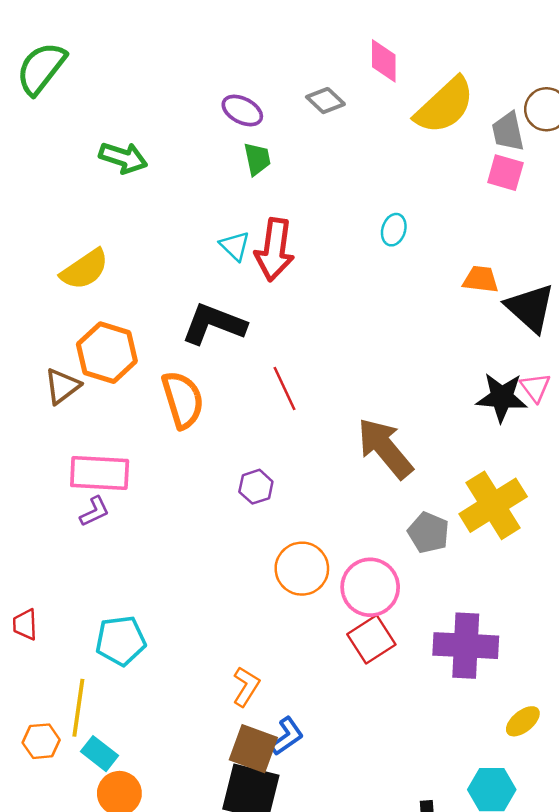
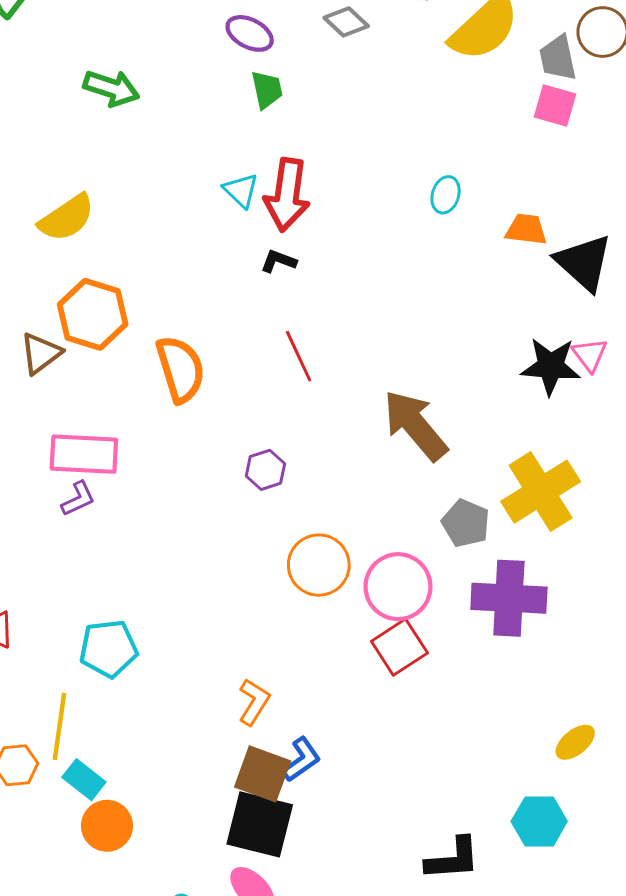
cyan ellipse: (394, 230) -> (446, 195), moved
black L-shape: (214, 324) -> (278, 261), moved, size x0.5
purple cross: (466, 646) -> (509, 598), moved

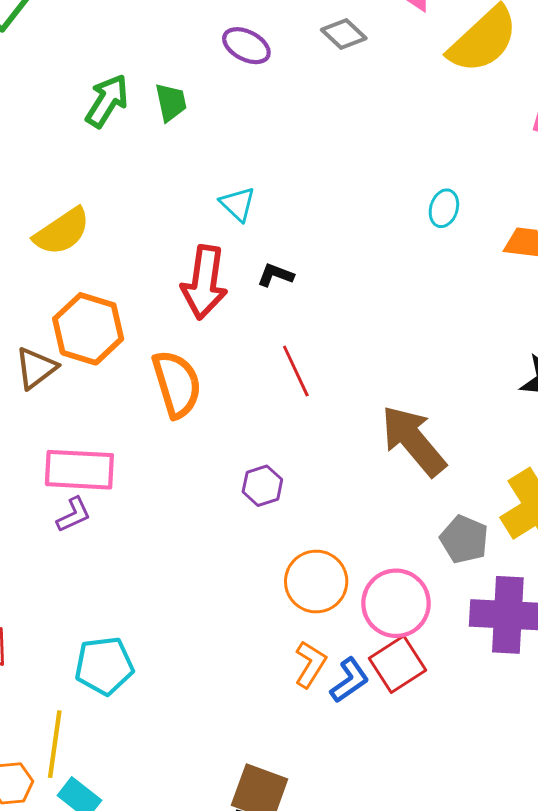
green arrow: (111, 88) -> (107, 101), turned -76
green trapezoid: (267, 90) -> (171, 102), moved
red arrow: (287, 195) -> (204, 282), moved
orange L-shape: (254, 702) -> (310, 664), moved
blue L-shape: (301, 760) -> (350, 680), moved

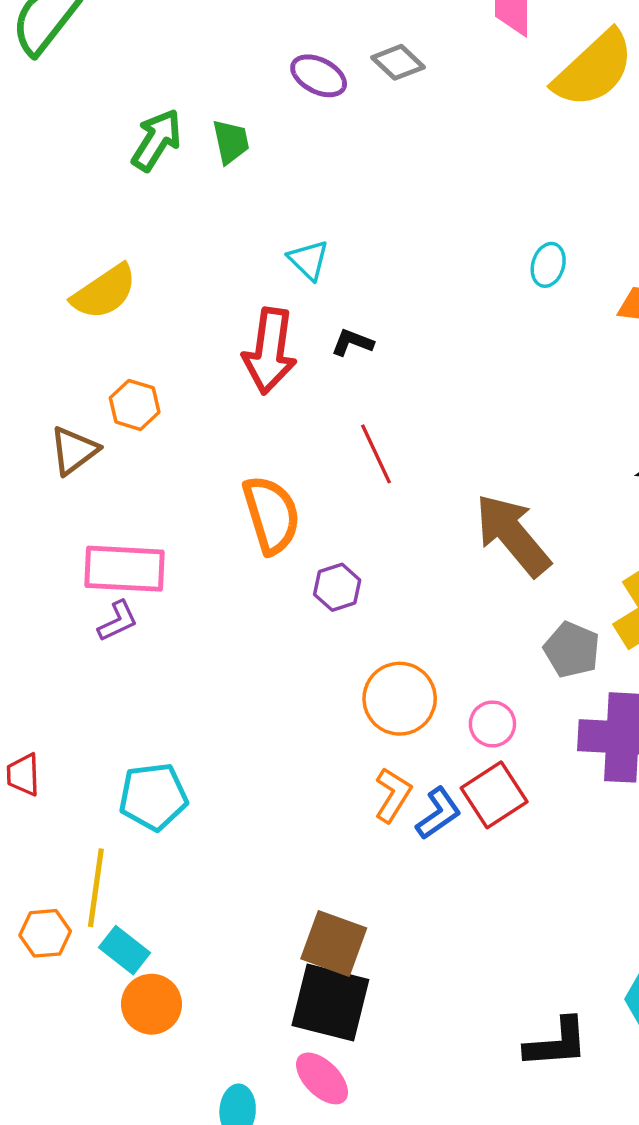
gray diamond: (344, 34) -> (398, 62), moved
orange hexagon: (88, 329) -> (135, 405), size x0.6
orange semicircle: (177, 384) -> (271, 515), moved
pink circle: (396, 603) -> (492, 724), size x0.6

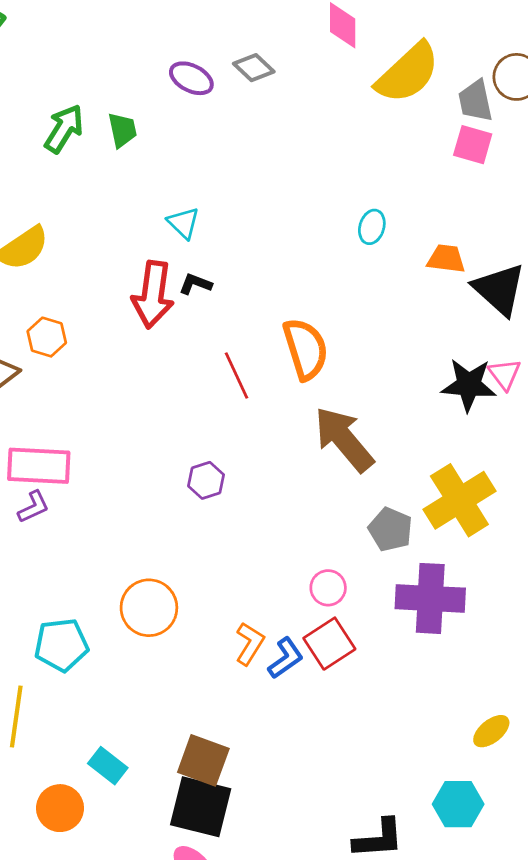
black L-shape: (352, 343) -> (195, 284), moved
orange semicircle: (271, 515) -> (306, 349), moved
orange circle: (400, 699) -> (149, 608), moved
cyan rectangle: (124, 950) -> (108, 766), moved

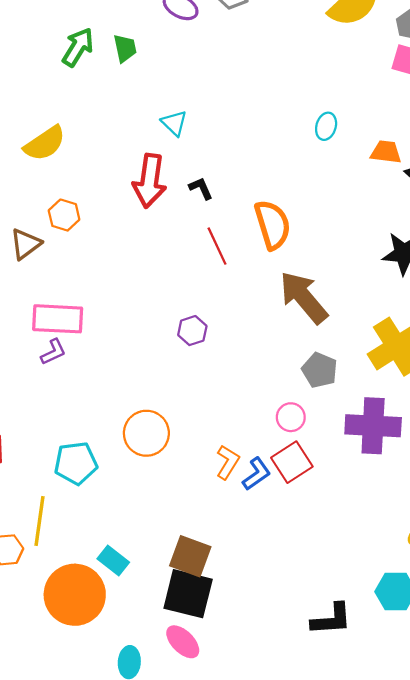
black L-shape: (195, 284) -> (201, 188), moved, turned 45
gray pentagon: (390, 529) -> (320, 370), moved
orange circle: (60, 808) -> (75, 595), size x1.6

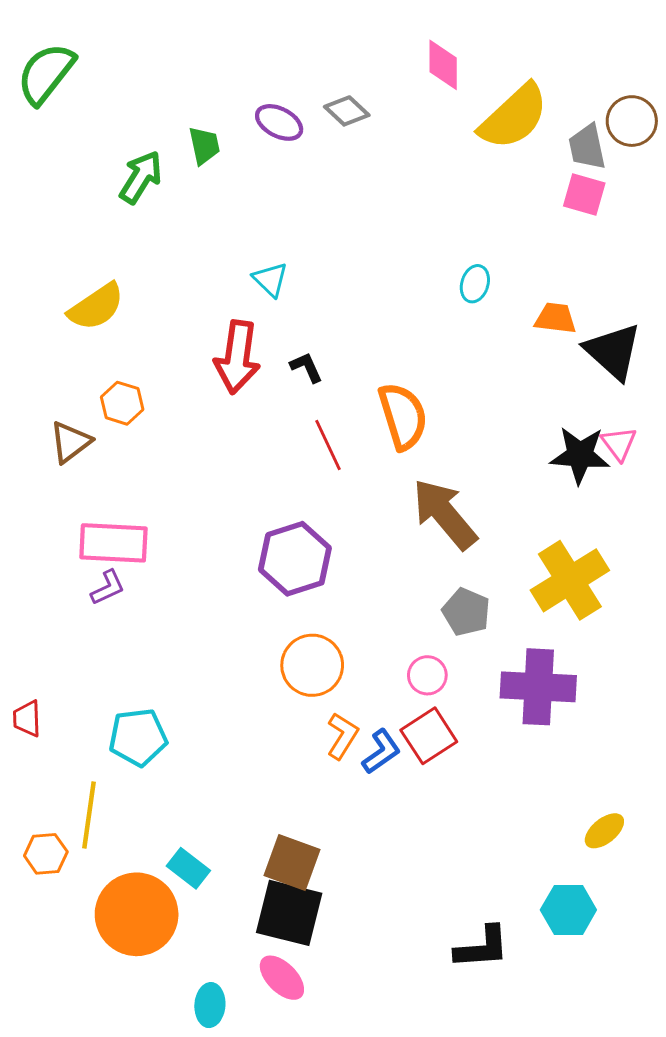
green trapezoid: (125, 48) -> (204, 146), moved
purple hexagon: (192, 331) -> (295, 559), size x1.8
orange circle: (146, 433) -> (312, 665), moved

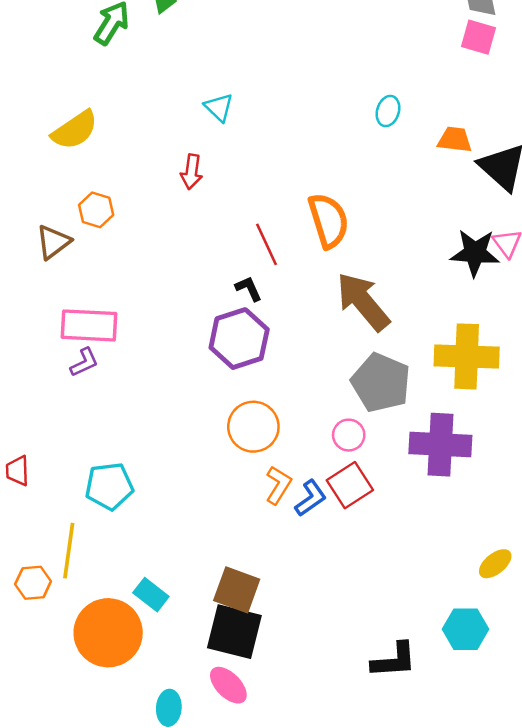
red arrow: (237, 357) -> (191, 172), size x0.6
black L-shape: (306, 367) -> (249, 289), moved
yellow cross: (570, 580) -> (467, 356), turned 34
gray pentagon: (466, 612) -> (381, 383), size x1.5

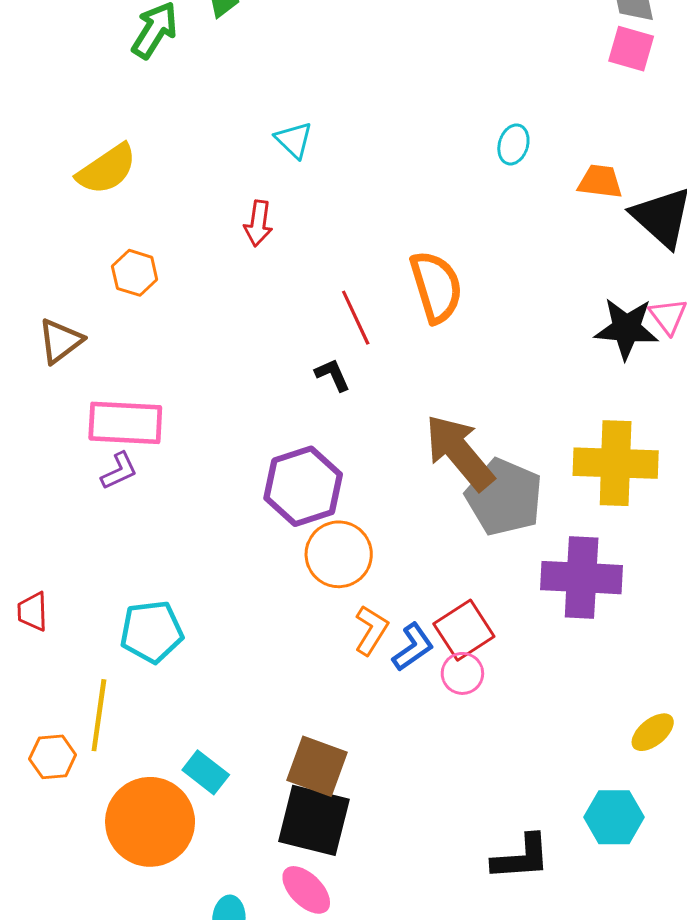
brown triangle: (53, 242) -> (60, 341), moved
brown arrow: (363, 302) -> (459, 452), moved
purple hexagon: (239, 339) -> (303, 486), moved
pink circle: (349, 435) -> (462, 673), moved

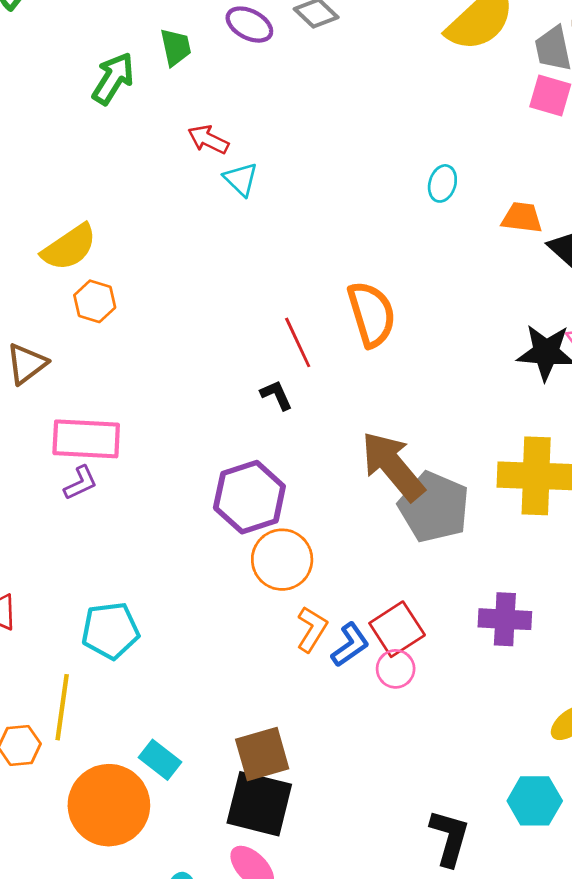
yellow semicircle: (107, 169) -> (69, 247), moved
red arrow: (258, 223) -> (208, 139), moved, turned 108
purple cross: (582, 578) -> (505, 619), moved, size x0.7
brown square: (317, 766) -> (262, 754), turned -36
black L-shape: (521, 857) -> (450, 838), turned -70

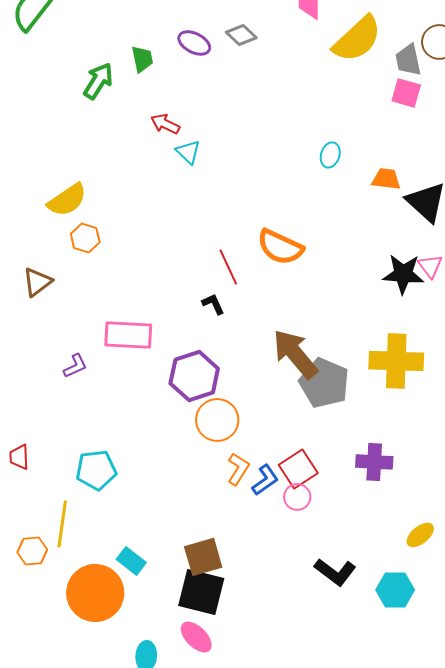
orange semicircle: (371, 314) -> (280, 247), turned 132
pink rectangle: (86, 439) -> (128, 335), moved
black L-shape: (450, 838) -> (335, 572), moved, turned 111

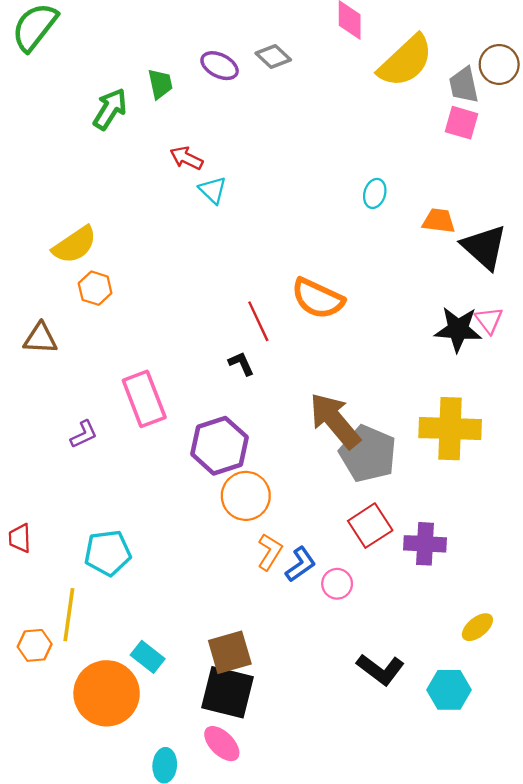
brown triangle: (37, 282) -> (40, 338), turned 40
pink rectangle: (128, 335) -> (144, 399), turned 66
red square: (298, 469) -> (370, 526), moved

